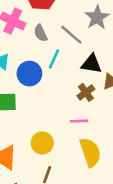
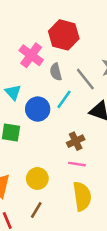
brown cross: (86, 92) -> (76, 141), moved

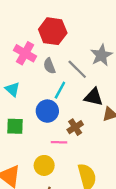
blue circle: (38, 109) -> (47, 111), moved
pink line: (77, 164) -> (59, 142), moved

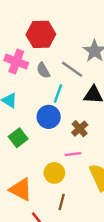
green square: (15, 126) -> (18, 138), turned -30
pink line: (59, 142) -> (73, 154), moved

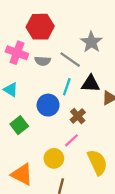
gray semicircle: (43, 70) -> (43, 61), turned -56
cyan line: (58, 93) -> (67, 87), moved
pink line: (73, 154) -> (72, 140), turned -35

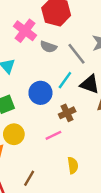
yellow circle: (54, 158) -> (14, 134), moved
yellow semicircle: (97, 162) -> (73, 165), size x0.6

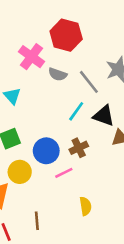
blue circle: (40, 93) -> (46, 151), moved
brown line: (29, 178) -> (37, 221), turned -35

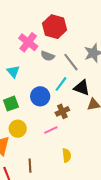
blue circle: (46, 151) -> (40, 96), moved

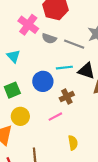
gray line: (71, 62) -> (74, 44), turned -30
cyan line: (61, 84) -> (64, 68), turned 49

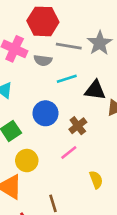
gray line: (74, 44) -> (69, 46), moved
cyan line: (64, 68) -> (67, 79), moved

